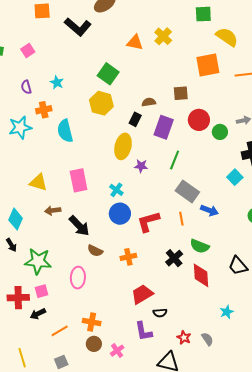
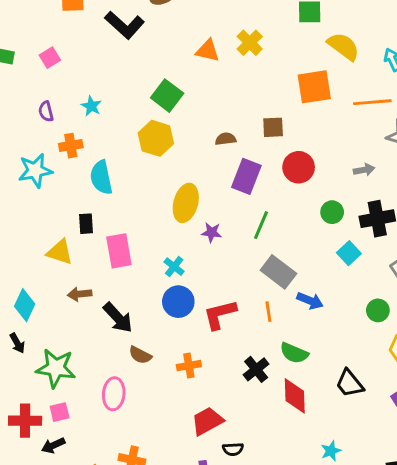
black rectangle: (135, 119) -> (86, 224), moved, turned -32
green circle: (220, 132) -> (332, 212), moved

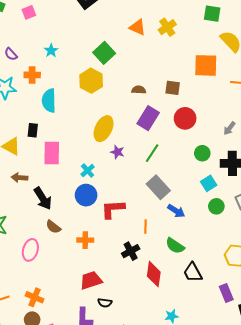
purple semicircle: (46, 111) -> (11, 54), moved, turned -40
gray arrow: (364, 170) -> (229, 128), turned 128
green circle: (378, 310) -> (216, 206), moved
orange line: (268, 312) -> (145, 226), moved
green semicircle: (294, 353) -> (175, 246), moved

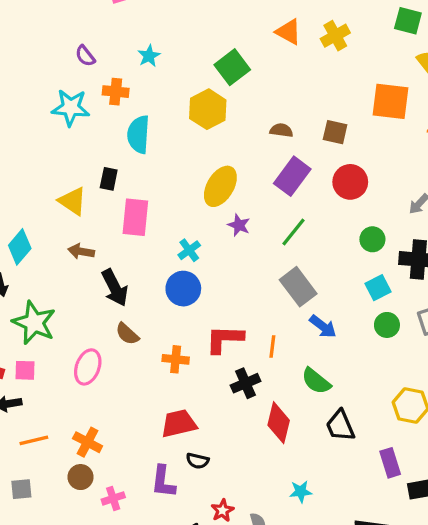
red L-shape: (113, 209) -> (225, 339), moved

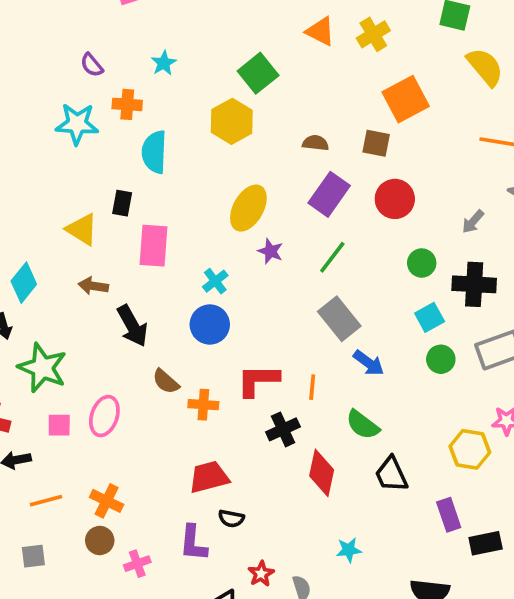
orange square: (390, 101) -> (406, 99), moved, turned -33
brown semicircle: (127, 334) -> (166, 381), moved
pink square: (25, 370) -> (59, 425), moved

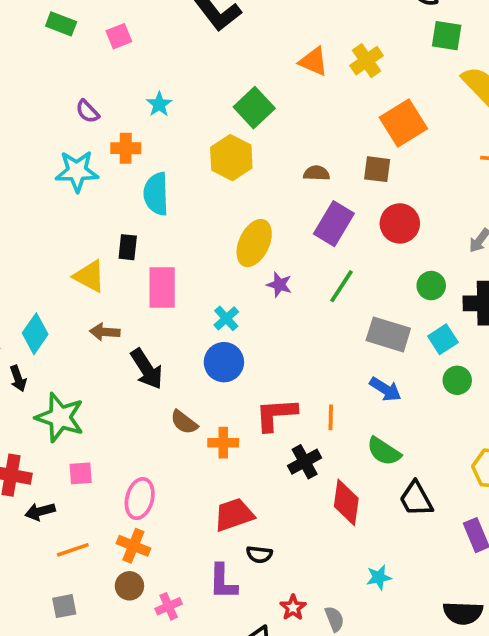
gray rectangle: (339, 319) -> (388, 334), moved, turned -30
pink ellipse: (104, 416) -> (140, 499), moved

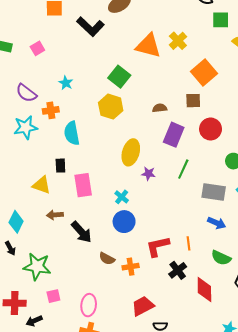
orange triangle: (313, 61) -> (148, 46), size x1.5
purple semicircle: (87, 111) -> (26, 93), size x1.5

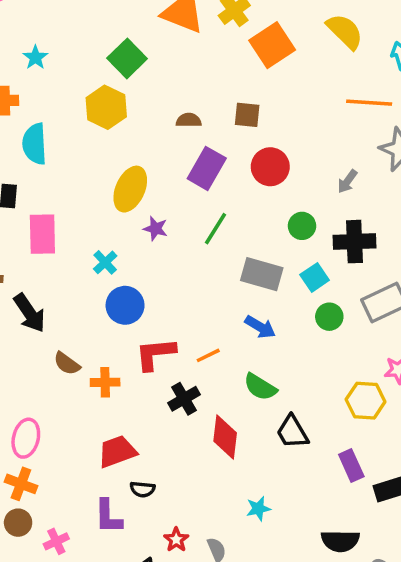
orange square: (204, 73) -> (272, 45), moved
blue circle: (124, 222) -> (125, 305), moved
orange line: (189, 243) -> (208, 355), turned 64

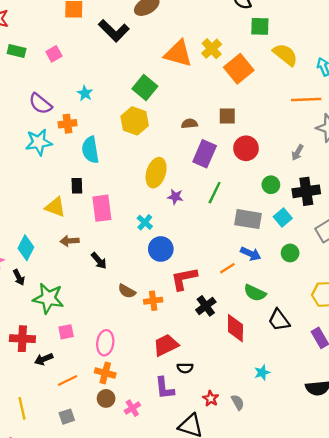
black arrow: (30, 313) -> (99, 261), size x0.7
green circle: (329, 317) -> (290, 253), moved
orange line: (208, 355) -> (227, 268), moved

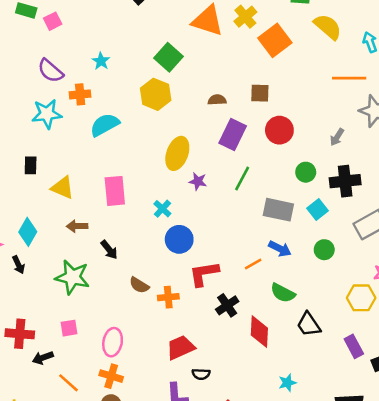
pink square: (54, 54) -> (53, 21), moved
cyan semicircle: (90, 150) -> (105, 125), turned 68
black rectangle: (77, 186) -> (31, 165), moved
green star: (48, 298) -> (72, 277), moved
orange line: (67, 381) -> (68, 383), turned 66

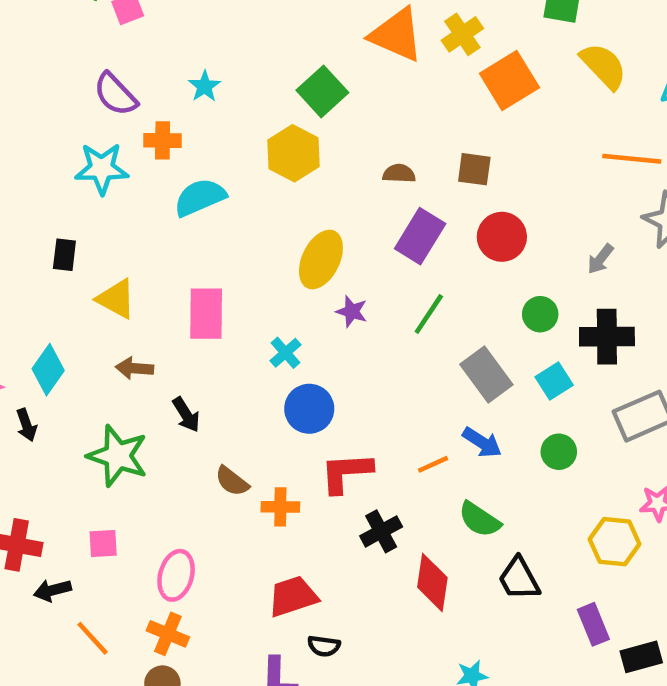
gray rectangle: (278, 210) -> (486, 374), turned 36

